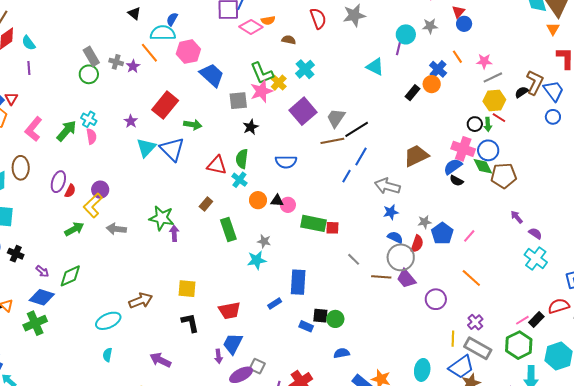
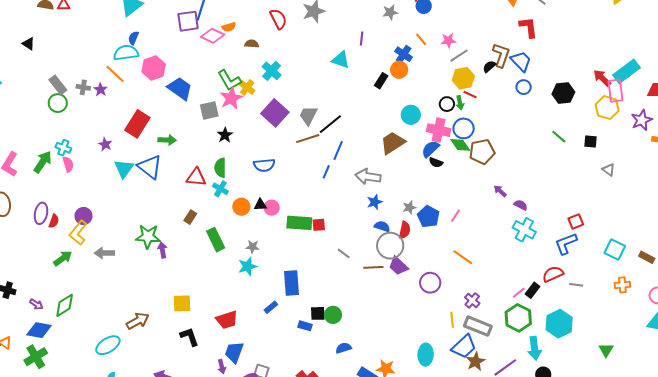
black triangle: (134, 13) -> (28, 44), moved
cyan circle: (406, 34) -> (411, 115), moved

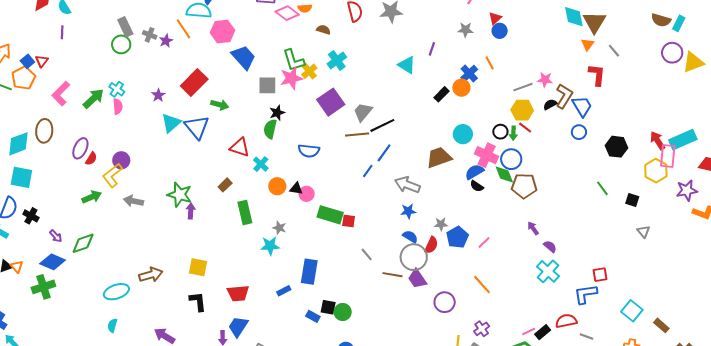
pink star: (448, 41) -> (545, 80), moved
green semicircle: (220, 168) -> (270, 129), moved

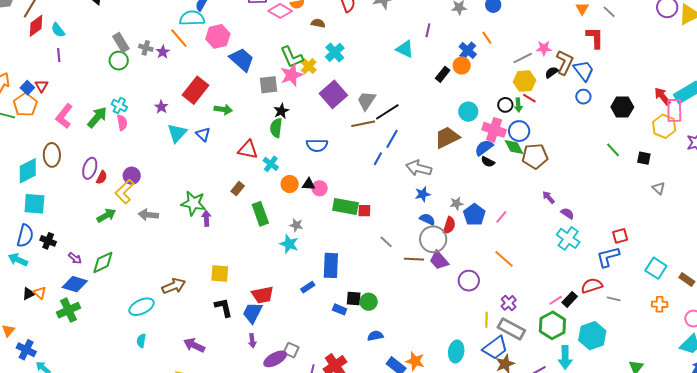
blue triangle: (197, 127) -> (203, 134), size x0.6
cyan star: (270, 246) -> (289, 244), turned 30
blue trapezoid: (238, 327) -> (252, 313), moved

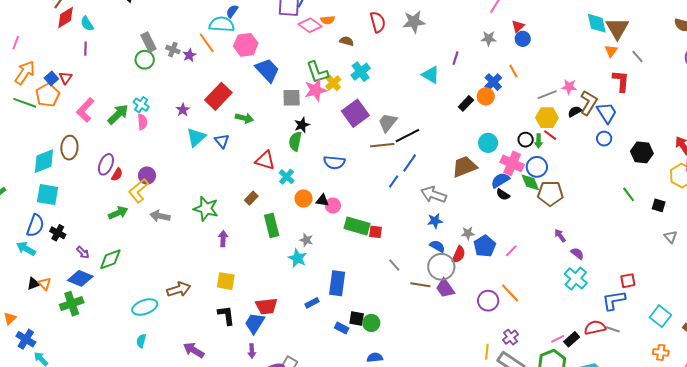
purple arrow: (206, 218) -> (223, 239), moved
purple circle: (469, 281) -> (488, 301), moved
gray line: (614, 299) -> (613, 329), moved

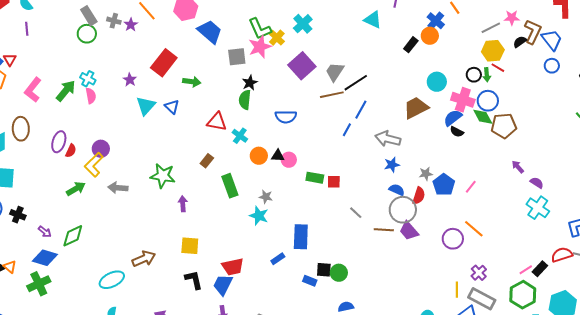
green rectangle: (357, 226) -> (315, 178), size x0.7

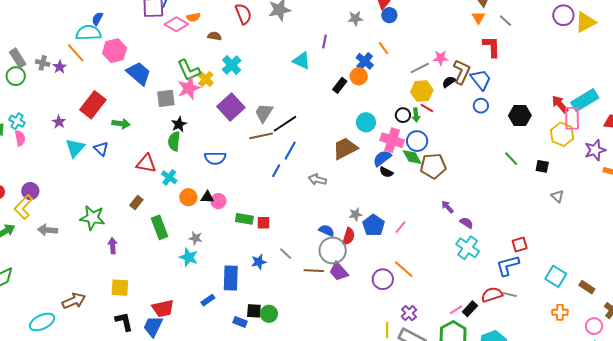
gray arrow: (388, 139) -> (317, 180), size x0.7
blue star: (392, 165) -> (259, 262), moved

